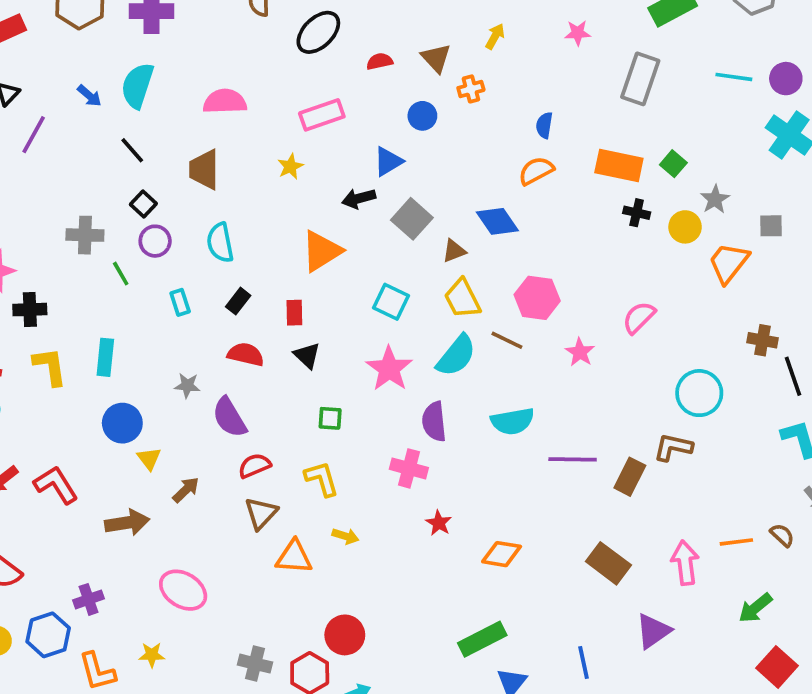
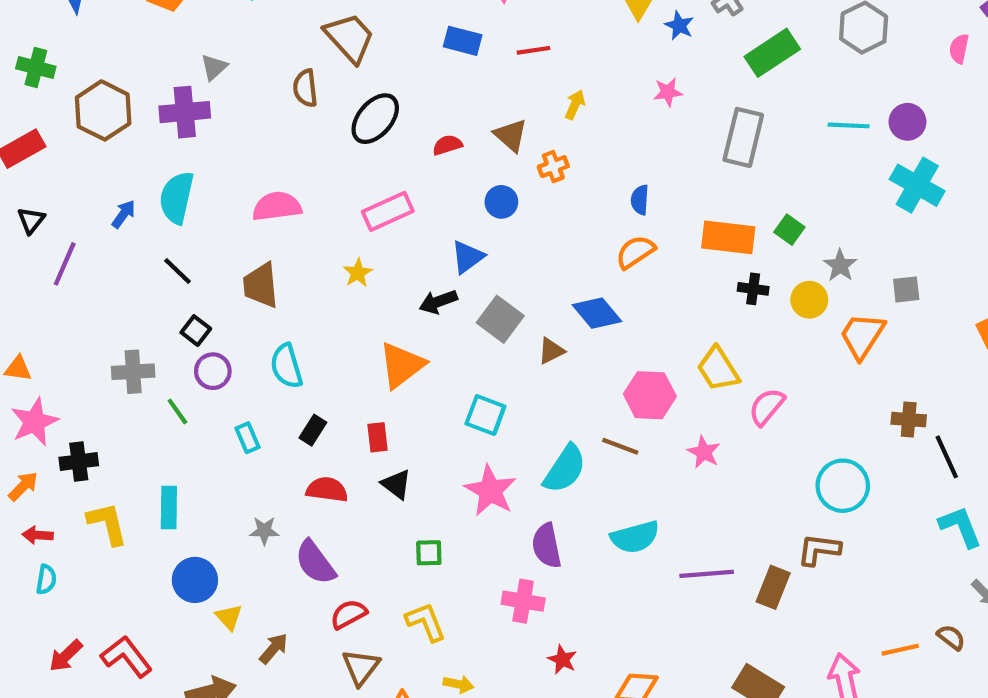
blue arrow: (89, 96) -> (124, 214), turned -90
yellow trapezoid: (462, 299) -> (718, 369), moved

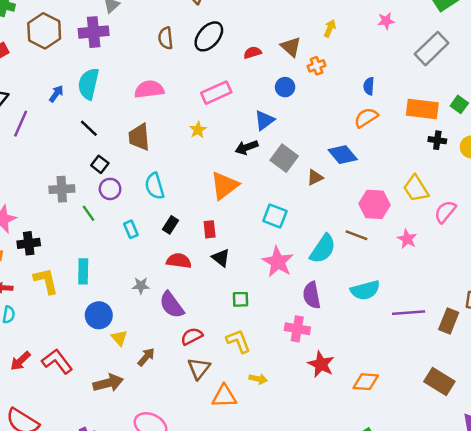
brown semicircle: (305, 88) -> (166, 38), moved
gray rectangle: (743, 137) -> (432, 49), turned 32
red star: (562, 660) -> (321, 364), size x1.5

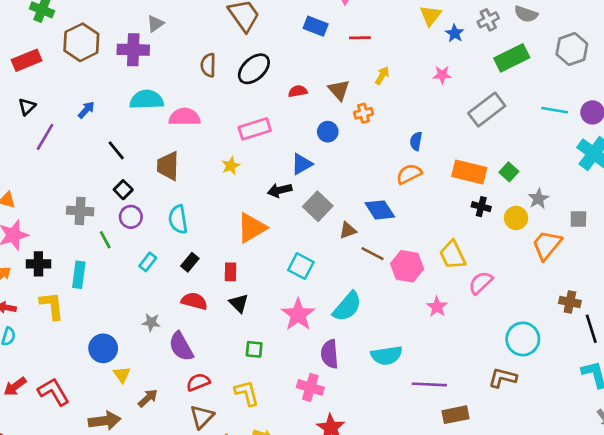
cyan semicircle: (89, 84) -> (147, 100), moved, turned 68
cyan rectangle: (131, 229) -> (148, 262), turned 54
brown line: (356, 235) -> (372, 254), moved
cyan rectangle: (83, 271) -> (79, 275), moved
brown rectangle: (449, 321) -> (456, 415), moved, turned 50

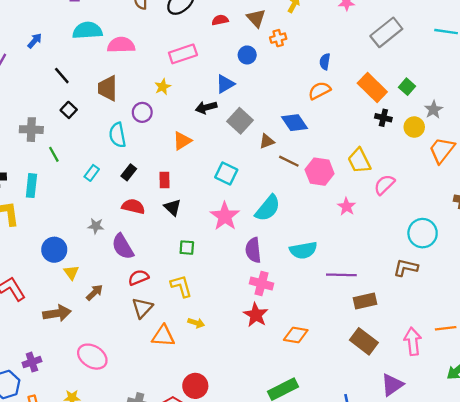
orange rectangle: (469, 172) -> (372, 88), turned 32
purple circle: (131, 217) -> (142, 112), moved
orange triangle: (252, 228) -> (182, 141), size x0.7
pink cross: (310, 387) -> (261, 284), moved

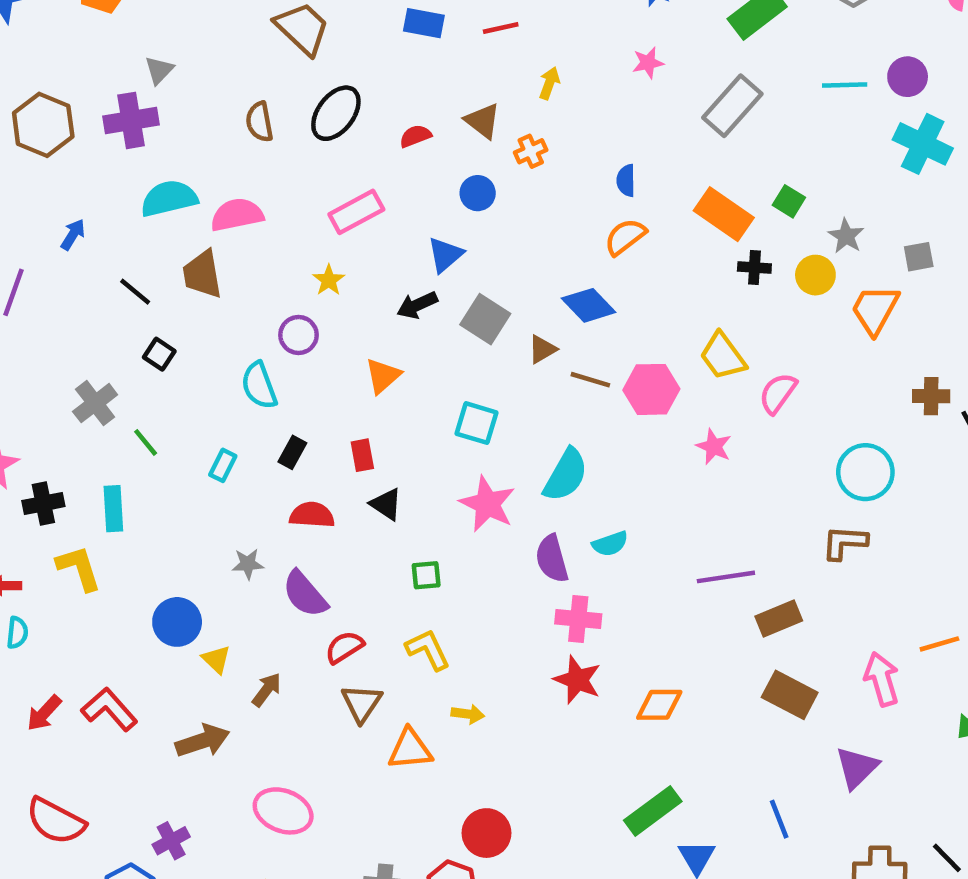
brown trapezoid: (108, 88) -> (202, 274), moved
gray cross: (31, 130) -> (95, 403), turned -30
cyan semicircle: (303, 250) -> (610, 544), moved, size x0.7

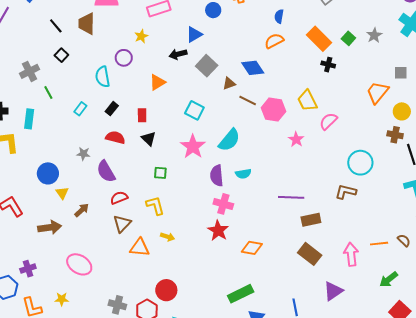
gray star: (846, 236) -> (374, 35), moved
yellow circle: (815, 275) -> (402, 111), moved

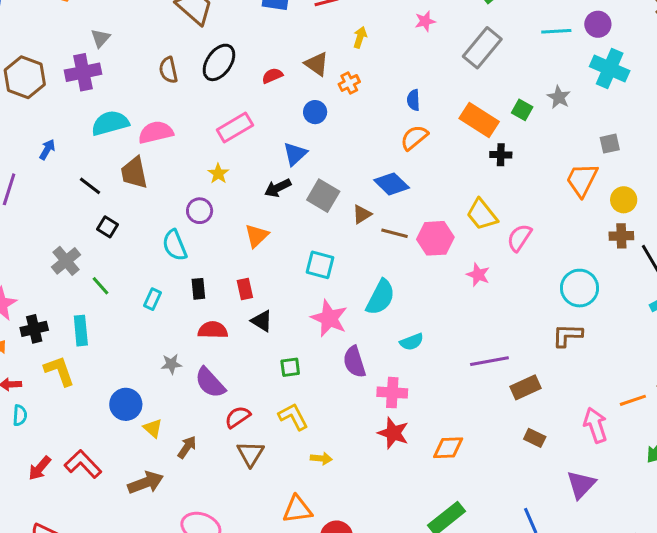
black rectangle: (112, 109) -> (198, 289), turned -32
purple semicircle: (217, 176) -> (354, 362), moved
orange triangle: (140, 248) -> (297, 509), moved
brown rectangle: (310, 254) -> (535, 438), size x0.6

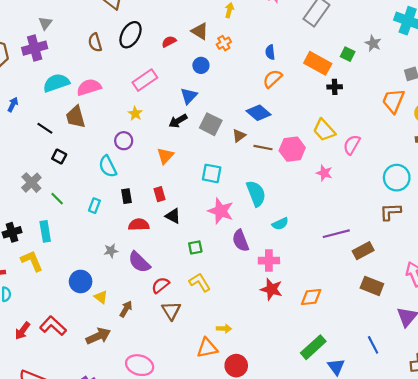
cyan semicircle: (380, 297) -> (256, 194), turned -45
brown rectangle: (535, 438) -> (372, 286), size x1.5
yellow arrow: (321, 458) -> (224, 329), moved

